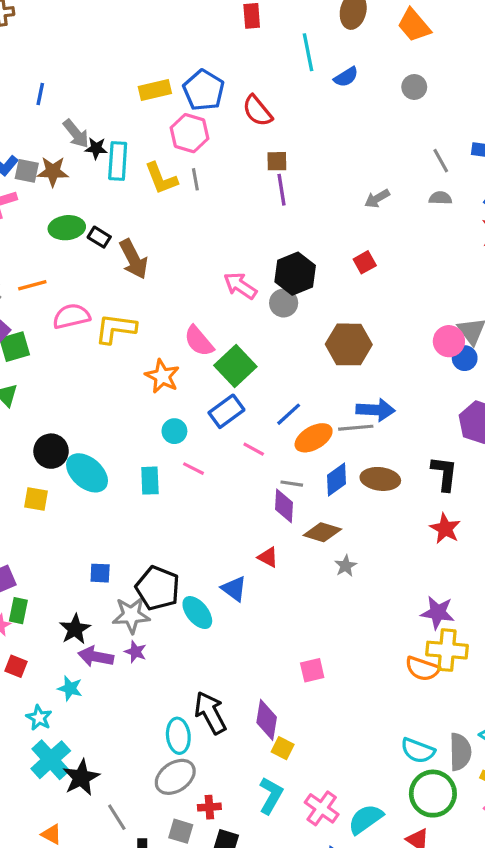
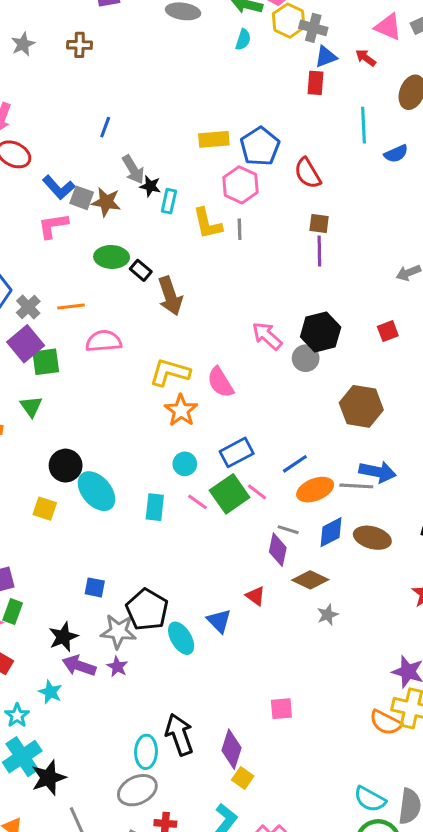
cyan rectangle: (118, 161) -> (169, 201), size x0.7
yellow L-shape: (116, 329) -> (170, 372), moved
green square: (235, 366) -> (230, 494), moved

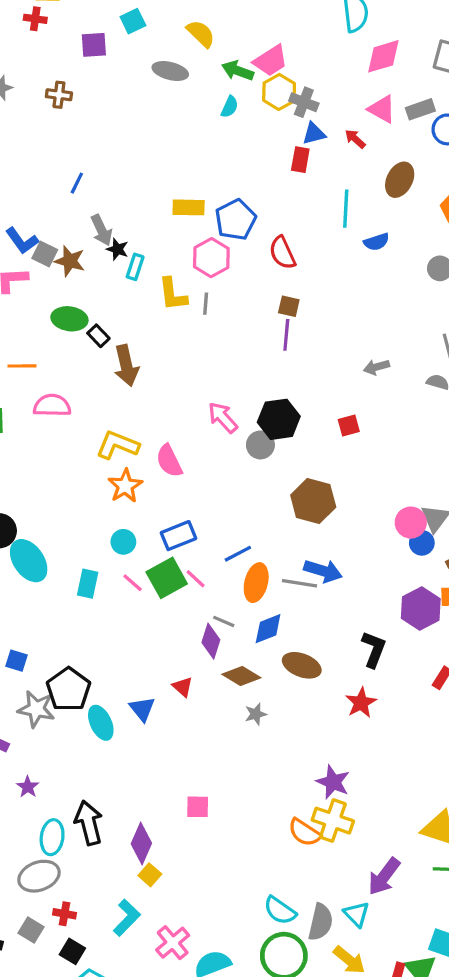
orange ellipse: (315, 490) -> (256, 583), turned -60
brown ellipse: (372, 538) -> (302, 665), moved
purple star: (117, 667) -> (28, 787), moved

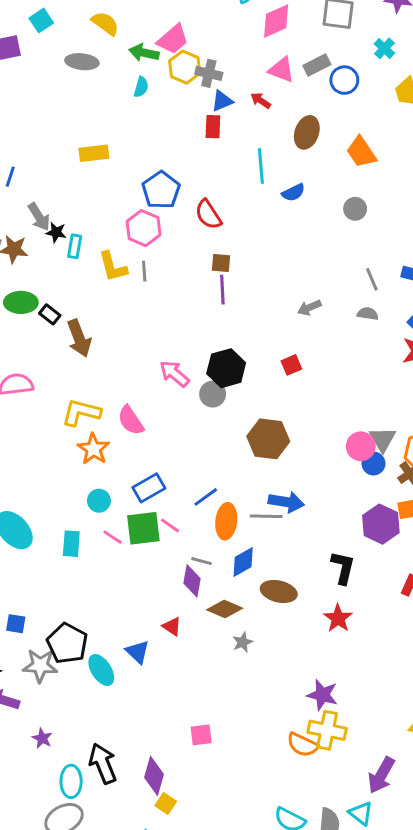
yellow rectangle: (189, 207) -> (94, 153), moved
green square: (167, 578) -> (143, 528), turned 30

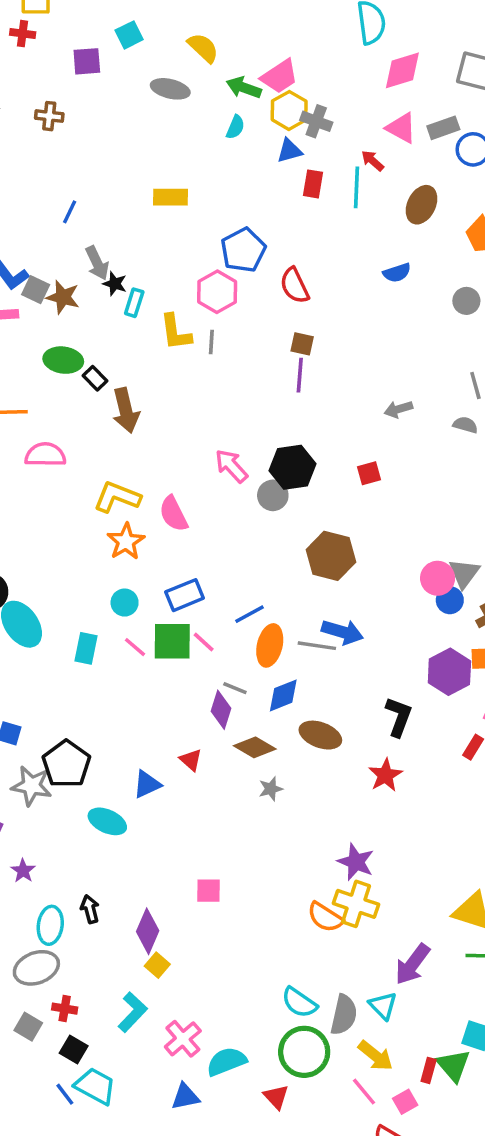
blue triangle: (222, 101) -> (289, 151), moved
cyan line: (261, 166) -> (356, 187), moved
blue triangle: (138, 652) -> (147, 784), turned 45
cyan ellipse: (101, 670) -> (107, 821), moved, turned -40
black arrow: (103, 764) -> (90, 909), size x0.6

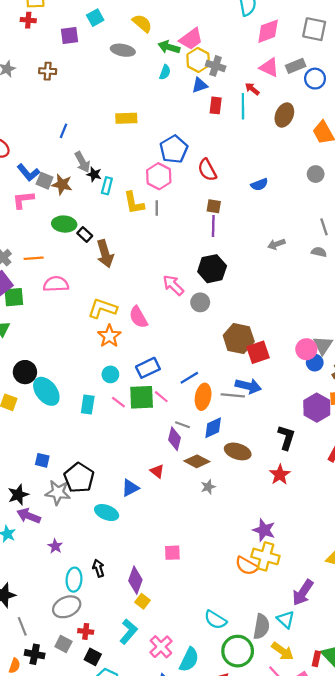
blue semicircle: (397, 273) -> (259, 185), moved
black hexagon: (292, 467) -> (212, 269), moved
red square: (369, 473) -> (258, 352), moved, size x1.5
cyan semicircle: (299, 1003) -> (215, 620), moved
cyan semicircle: (227, 1061) -> (189, 660), turned 140

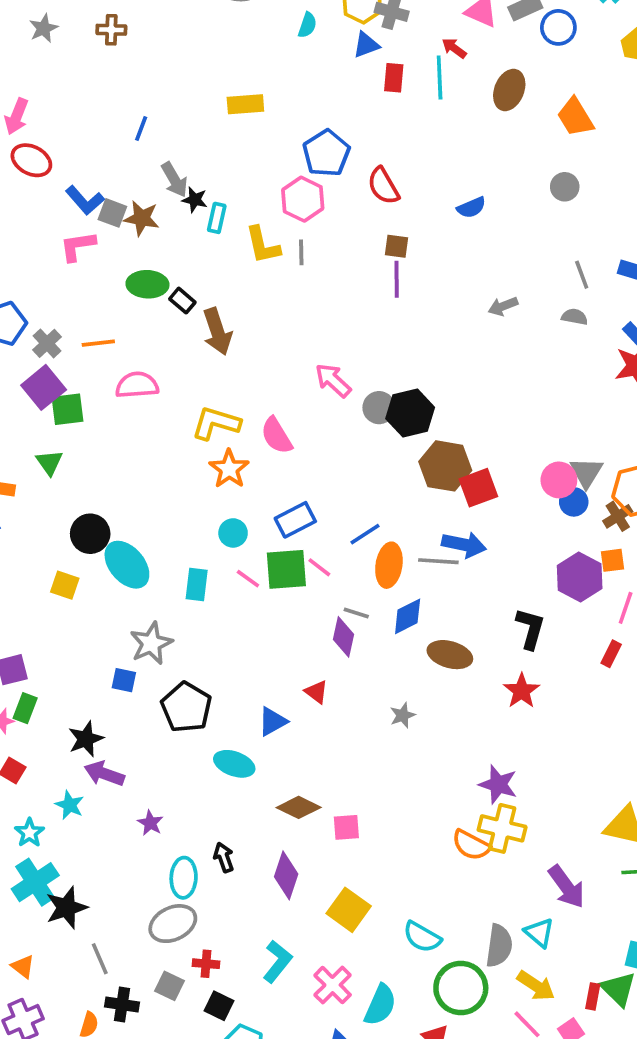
black hexagon: (212, 269) -> (410, 413), moved
brown diamond: (197, 461) -> (299, 807), moved
gray star: (58, 493) -> (151, 643), moved, turned -30
purple arrow: (303, 593) -> (567, 887), turned -68
yellow square: (142, 601) -> (349, 910), moved, size x1.6

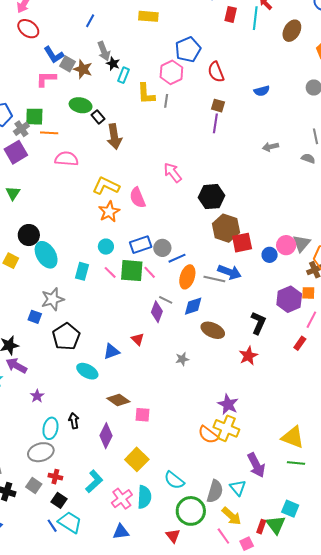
gray circle: (379, 408) -> (162, 248), moved
green square: (68, 409) -> (34, 117), moved
blue circle: (574, 502) -> (270, 255), moved
cyan semicircle: (380, 1005) -> (144, 497), moved, turned -30

